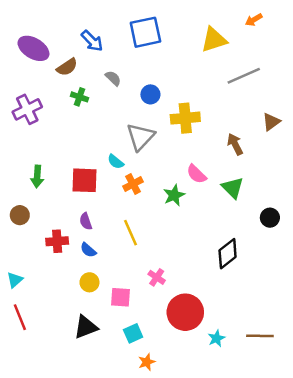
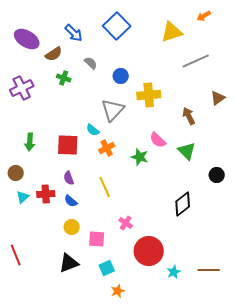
blue square: (145, 32) -> (117, 26), turned -32
green star: (174, 195) -> (140, 157), turned -30
cyan triangle: (15, 280) -> (23, 197), moved

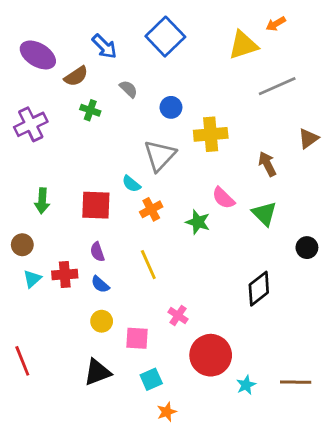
orange arrow: (204, 16) -> (276, 24), moved

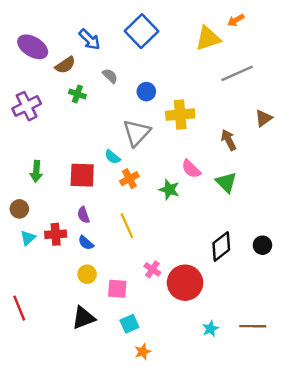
black circle: (307, 248) -> (262, 245), moved
red circle: (211, 355) -> (185, 283), moved

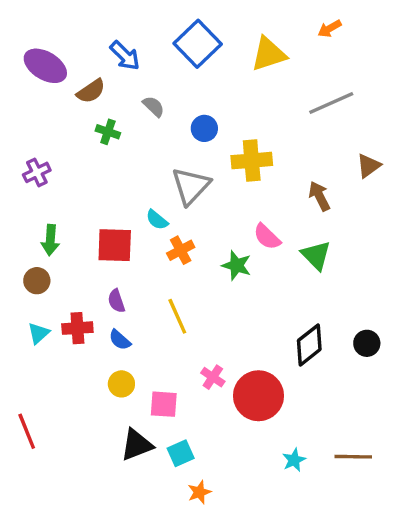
yellow triangle: (208, 38) -> (269, 54), moved
purple cross: (27, 106) -> (37, 172), moved, size x0.7
brown circle: (19, 209) -> (37, 281), moved
black triangle: (83, 318) -> (137, 445), moved

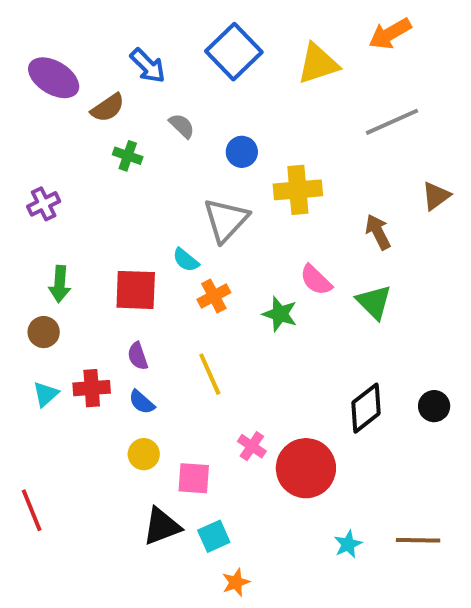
orange arrow: (330, 29) -> (390, 34), size x1.5

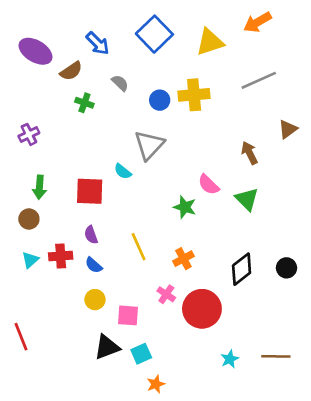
yellow cross: (298, 190) -> (194, 95), moved
orange cross: (214, 296) -> (183, 259), moved

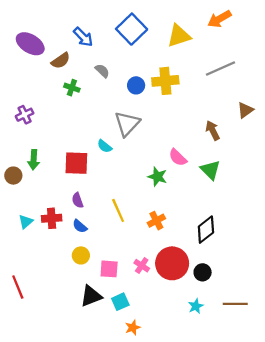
brown circle: (29, 219) -> (13, 176), moved
black circle: (286, 268) -> (203, 272), moved
pink cross: (166, 294) -> (142, 266), moved

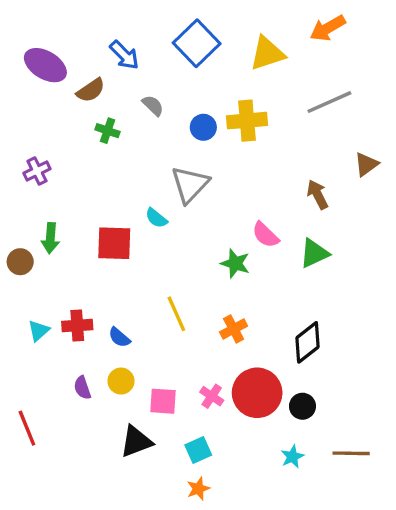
green triangle: (210, 170) -> (314, 253), turned 50
purple semicircle: (78, 200) -> (82, 388), moved
cyan square: (120, 302) -> (198, 450), moved

